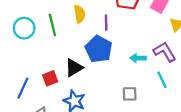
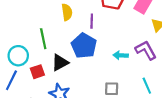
green line: (52, 25) -> (43, 39), moved
cyan circle: (24, 28) -> (18, 56), moved
cyan line: (162, 80) -> (147, 86), moved

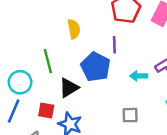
purple line: (92, 21) -> (114, 45), moved
red square: (37, 72) -> (46, 110), moved, turned 32

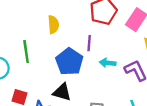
cyan arrow: (139, 76) -> (108, 63), moved
black triangle: (69, 88) -> (62, 92), moved, turned 42

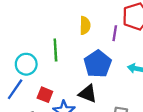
purple line: (89, 43) -> (115, 33), moved

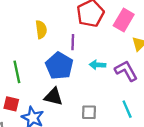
purple line: (115, 33) -> (73, 42), moved
green line: (55, 50) -> (17, 72), moved

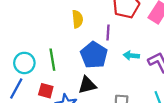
black triangle: (54, 97) -> (87, 85), turned -30

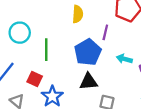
cyan circle: (24, 63) -> (20, 33), moved
black triangle: (87, 85) -> (89, 82), moved

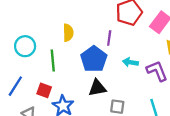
yellow semicircle: (78, 14) -> (68, 33), moved

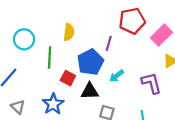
cyan arrow: (130, 62) -> (117, 76), moved, turned -56
red square: (44, 90) -> (68, 78), moved

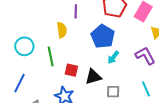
purple line: (109, 43) -> (76, 11), moved
blue pentagon: (90, 62) -> (103, 36), moved

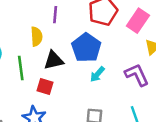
black triangle: (93, 77) -> (54, 60), moved

